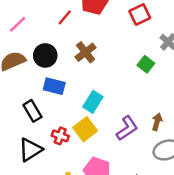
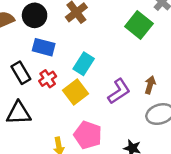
green square: (146, 64) -> (139, 25), size x1.5
red cross: (60, 136) -> (48, 79), moved, turned 35
black triangle: (30, 150) -> (19, 113), turned 30

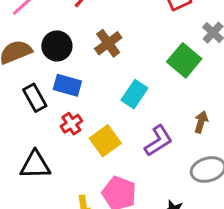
cyan rectangle: (84, 64) -> (134, 94), moved
black rectangle: (21, 73) -> (35, 98), moved
brown arrow: (150, 85) -> (201, 122), moved

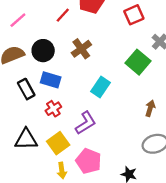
yellow square: (105, 141) -> (58, 143), moved
purple L-shape: (158, 141) -> (86, 123), moved

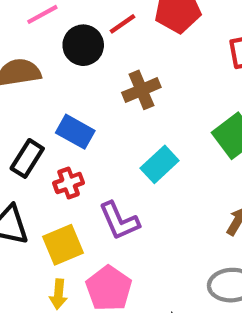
black circle: (43, 51) -> (83, 45), moved
black rectangle: (26, 89) -> (27, 158), moved, turned 48
purple L-shape: (86, 123) -> (119, 221), turned 85

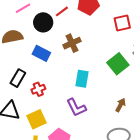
blue rectangle: (75, 132) -> (41, 53), moved
cyan rectangle: (160, 164) -> (82, 79), turned -36
purple L-shape: (119, 221) -> (76, 107), moved

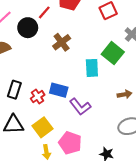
blue rectangle: (41, 53) -> (59, 90), moved
cyan rectangle: (82, 79) -> (92, 68), moved
brown arrow: (121, 105) -> (125, 94), turned 64

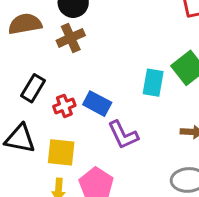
brown cross: (62, 42) -> (71, 38), moved
yellow square: (42, 127) -> (61, 152), turned 30

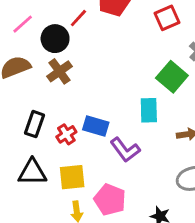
cyan rectangle: (153, 83) -> (149, 110), moved

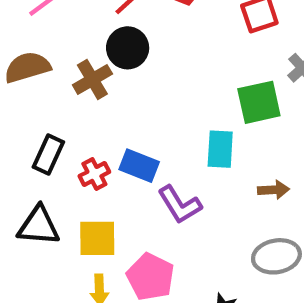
black circle: (55, 39) -> (128, 48), moved
green square: (172, 77) -> (259, 102), turned 32

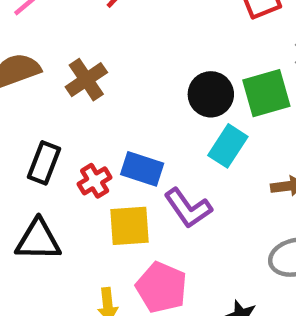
black circle: (128, 48) -> (211, 94), moved
cyan rectangle: (220, 149) -> (228, 146), turned 33
yellow square: (97, 238) -> (129, 226), moved

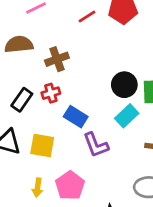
red cross: (95, 181) -> (51, 93), moved
yellow square: (129, 226) -> (42, 145), moved

